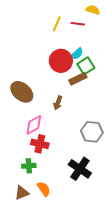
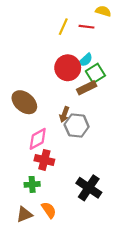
gray hexagon: (92, 132) -> (77, 126), moved

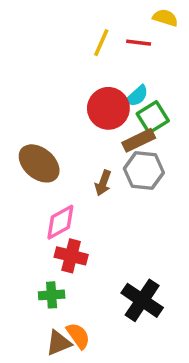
gray hexagon: (77, 126) -> (144, 171), moved
brown triangle: (24, 214) -> (59, 343), moved

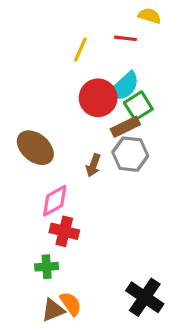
yellow line: (101, 43) -> (80, 50), moved
cyan semicircle: (137, 96) -> (124, 87), size x1.5
black cross: (142, 300) -> (145, 297), moved

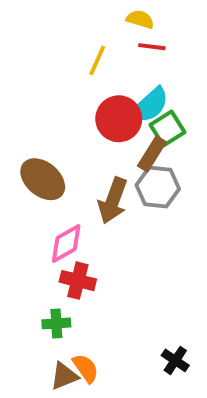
yellow semicircle: (150, 16) -> (140, 19), moved
brown rectangle: (125, 127) -> (152, 154), turned -32
brown arrow: (93, 165) -> (113, 201), size x1.6
black cross: (145, 297) -> (175, 360), size x0.6

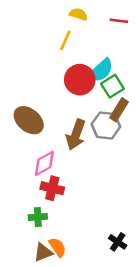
yellow semicircle: (140, 19) -> (78, 14), moved
red line: (152, 47) -> (119, 21), moved
brown rectangle: (152, 154) -> (119, 110), moved

